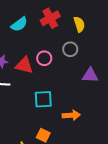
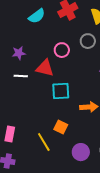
red triangle: (24, 65) -> (45, 68), moved

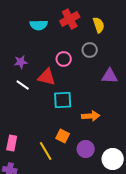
cyan semicircle: (37, 16) -> (39, 25), turned 36
white line: (21, 76) -> (23, 85), turned 32
purple circle: (81, 152) -> (86, 149), moved

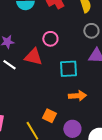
gray circle: (90, 50) -> (91, 31), moved
cyan square: (63, 100) -> (68, 69), moved

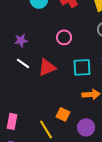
red triangle: (33, 57) -> (47, 67), moved, turned -36

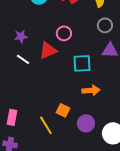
red triangle: (47, 67) -> (48, 50), moved

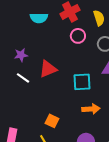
pink circle: (64, 33) -> (78, 36), moved
orange square: (63, 110) -> (52, 121), moved

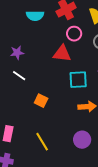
red triangle: (48, 69) -> (62, 54), moved, turned 30
orange square: (52, 121) -> (41, 101), moved

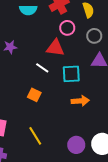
white line: (19, 76) -> (42, 68), moved
purple circle: (82, 140) -> (76, 145), moved

